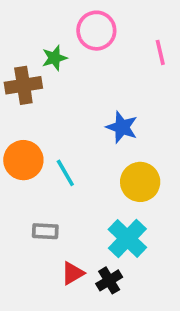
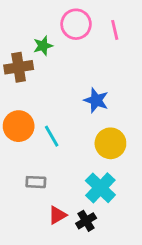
pink line: (160, 52) -> (115, 30), moved

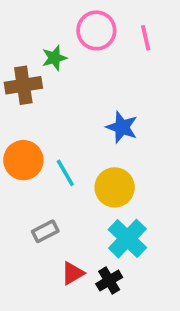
yellow circle: (110, 143) -> (115, 187), moved
gray rectangle: (36, 182) -> (45, 231), turned -30

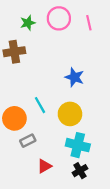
green star: (54, 58) -> (28, 23), moved
orange circle: (23, 160) -> (14, 118), moved
cyan cross: (127, 239) -> (78, 145), turned -30
black cross: (109, 281) -> (80, 171), moved

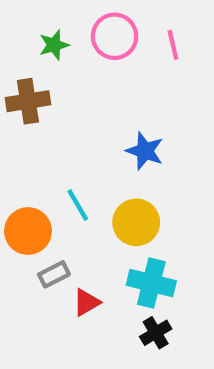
red triangle: (44, 166) -> (86, 302), moved

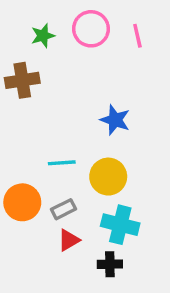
cyan line: (78, 205) -> (62, 163), turned -64
orange circle: (28, 231) -> (22, 202), moved
gray rectangle: (54, 274) -> (64, 209), moved
black cross: (156, 333) -> (110, 264), moved, turned 30

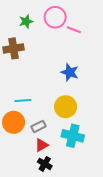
pink line: (137, 36) -> (74, 30), moved, turned -56
cyan line: (62, 163) -> (23, 100), moved
black cross: (110, 264) -> (45, 164), moved, turned 32

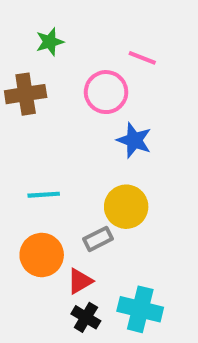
pink circle: (55, 17) -> (106, 92), moved
orange circle: (14, 122) -> (42, 255), moved
gray rectangle: (38, 126) -> (98, 239), moved
cyan cross: (73, 136) -> (140, 309), moved

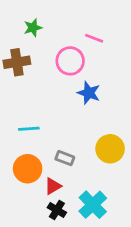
yellow circle: (126, 207) -> (110, 149), moved
gray rectangle: (98, 239) -> (65, 158), turned 48
cyan cross: (140, 309) -> (93, 205), turned 32

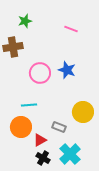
pink circle: (70, 61) -> (40, 73), moved
cyan line: (29, 129) -> (29, 105), moved
gray rectangle: (65, 158) -> (59, 127), moved

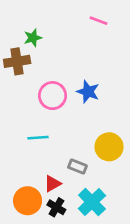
green star: (25, 21) -> (33, 38), moved
pink line: (71, 29) -> (98, 21), moved
orange circle: (21, 127) -> (28, 201), moved

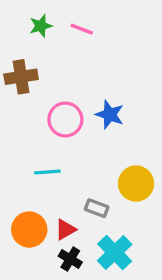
pink line: (98, 21) -> (82, 29), moved
green star: (33, 38) -> (41, 26), moved
orange circle: (28, 201) -> (29, 230), moved

